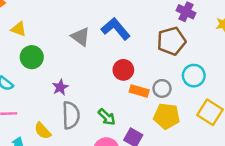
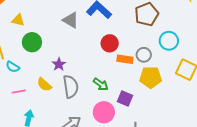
yellow semicircle: (43, 131) -> (44, 85), moved

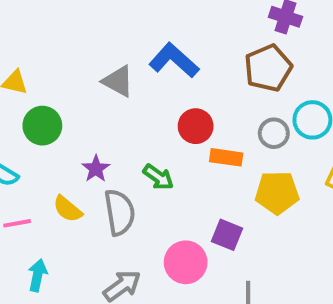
gray circle: (144, 55) -> (274, 133), moved
green arrow: (101, 84) -> (158, 177), moved

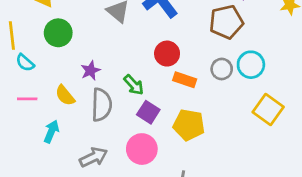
yellow pentagon: (277, 193) -> (189, 125), moved
purple square: (227, 235) -> (148, 112), moved
cyan arrow: (38, 275) -> (51, 131), moved

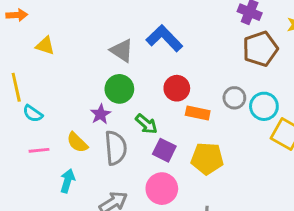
brown pentagon: (226, 22) -> (260, 49), moved
green circle: (58, 33) -> (119, 89), moved
cyan circle: (251, 65) -> (264, 106), moved

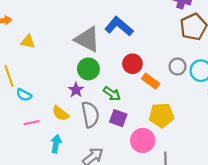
gray triangle: (122, 51) -> (87, 39), size x1.4
orange rectangle: (198, 113) -> (151, 81), turned 30
purple square: (164, 150) -> (118, 118), moved
pink circle: (162, 189) -> (143, 140), moved

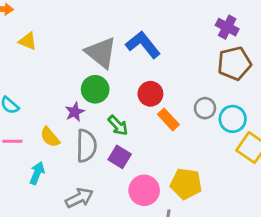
yellow pentagon: (161, 115) -> (186, 184), moved

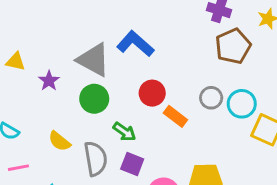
purple star: (75, 112) -> (49, 81), moved
yellow semicircle: (50, 137) -> (59, 141), moved

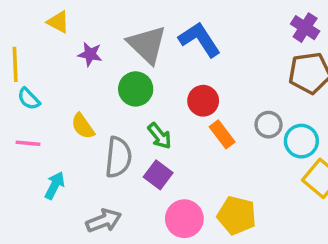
purple star: (49, 81) -> (90, 54), turned 30

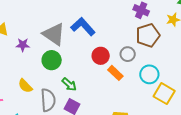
red circle: (203, 101) -> (101, 56), moved
gray circle: (269, 125) -> (128, 54), moved
orange rectangle: (222, 134) -> (115, 73), moved

